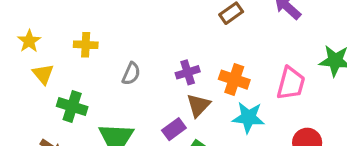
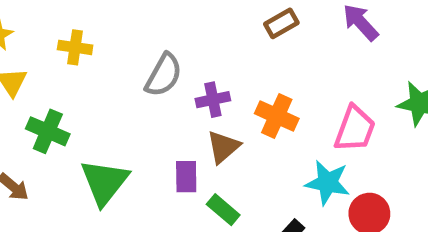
gray semicircle: (131, 74) -> (164, 75), moved, size x1.4
cyan star: (248, 117) -> (328, 183), moved
purple rectangle: (174, 129) -> (186, 177), turned -60

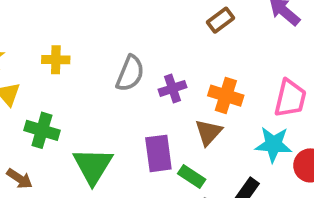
brown triangle: (223, 147) -> (209, 132), moved
purple rectangle: (186, 177) -> (158, 153), size x1.4

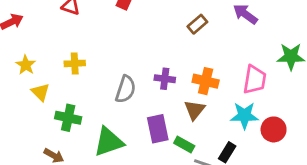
gray semicircle: (130, 73) -> (126, 89), moved
purple cross: (172, 88) -> (165, 79), turned 30
green triangle: (93, 166) -> (109, 142), turned 44

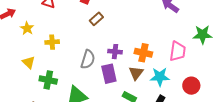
brown rectangle: (197, 24) -> (96, 19), moved
yellow star: (26, 65) -> (27, 28), moved
cyan star: (244, 116) -> (160, 77), moved
purple rectangle: (158, 129) -> (109, 74), moved

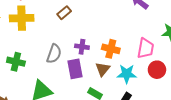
yellow cross: (52, 42) -> (22, 18), moved, size x1.6
green cross: (48, 80) -> (16, 62), moved
red circle: (191, 86) -> (157, 70), moved

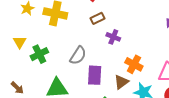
purple cross: (82, 47) -> (113, 37), moved
green cross: (16, 62) -> (39, 54), turned 36

